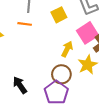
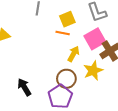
orange line: (25, 24) -> (63, 33), moved

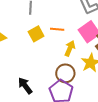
yellow square: (67, 19) -> (36, 34), moved

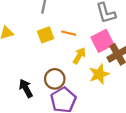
brown circle: (65, 73) -> (55, 79), moved

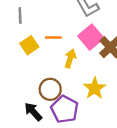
yellow star: (99, 74) -> (95, 88), moved
black arrow: (26, 88) -> (33, 112), moved

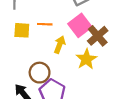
yellow square: (29, 45) -> (22, 30), turned 35
yellow star: (95, 88) -> (86, 59), moved

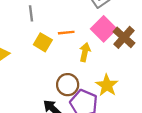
yellow square: (22, 30) -> (43, 42), turned 35
yellow star: (86, 59) -> (107, 85), moved

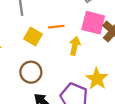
pink square: (104, 29) -> (93, 23), turned -30
brown circle: (68, 85) -> (31, 72), moved

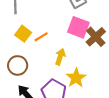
orange line: (56, 27) -> (41, 37), moved, turned -32
yellow arrow: (75, 46) -> (60, 57), moved

